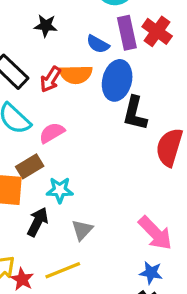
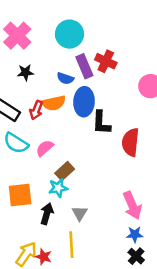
brown rectangle: (30, 166) -> (65, 171), moved
pink arrow: (155, 233) -> (132, 205), turned 32
yellow line: (63, 270) -> (71, 245), turned -60

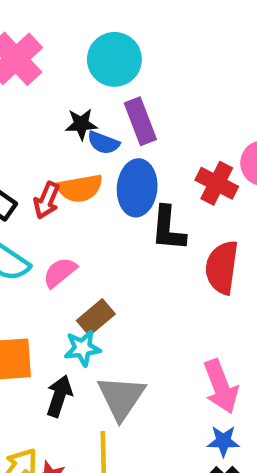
red cross: (106, 61) -> (217, 183), moved
black star: (26, 72) -> (81, 124), moved
gray triangle: (80, 213) -> (121, 397), size x1.6

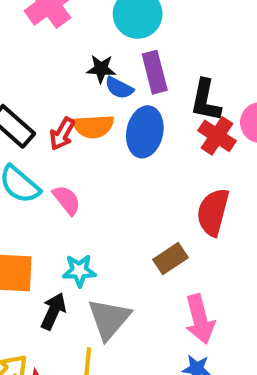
black L-shape: (168, 229) -> (206, 100), moved
pink semicircle: (60, 272) -> (67, 200), turned 84
brown rectangle: (96, 317) -> (170, 259), moved

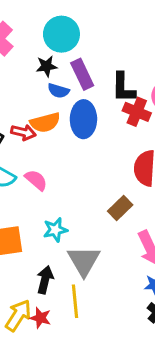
black star: (101, 69) -> (47, 66), moved
red arrow: (62, 134) -> (23, 132), turned -95
black arrow: (53, 311) -> (45, 280), moved

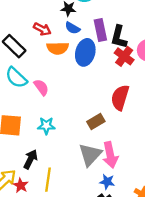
purple rectangle: (82, 74) -> (100, 30), moved
red arrow: (23, 132) -> (42, 29), moved
gray triangle: (84, 261) -> (90, 155), moved

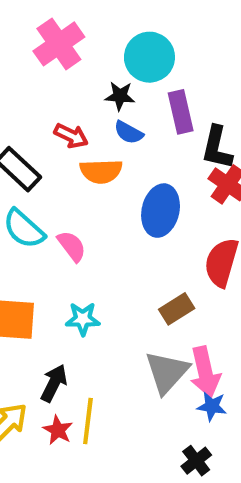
purple rectangle: (100, 30) -> (181, 112), moved
blue ellipse: (85, 52) -> (161, 211), moved
blue star: (107, 182) -> (212, 406), moved
red star: (21, 185) -> (58, 430), moved

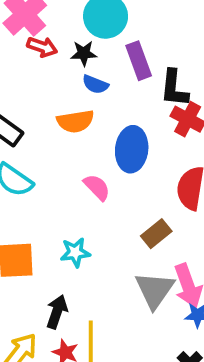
red arrow: (71, 136) -> (42, 47), moved
pink semicircle: (72, 246) -> (97, 187), moved

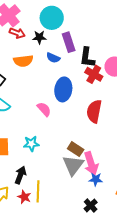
blue semicircle: (95, 84) -> (53, 58), moved
orange semicircle: (75, 121) -> (23, 61), moved
brown rectangle: (156, 234) -> (76, 149), moved, turned 70

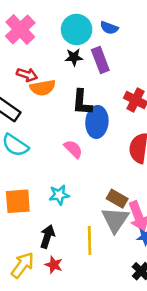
red arrow: (17, 33) -> (27, 75), moved
black star: (39, 37) -> (74, 57), moved
blue semicircle: (53, 58) -> (109, 28), moved
black L-shape: (87, 58) -> (82, 102), moved
yellow line: (38, 191) -> (90, 241), moved

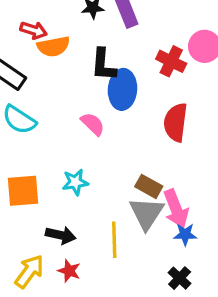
black arrow: (47, 237) -> (61, 235), turned 85

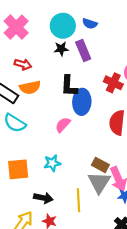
orange semicircle: (53, 46) -> (30, 87), moved
pink semicircle: (93, 124) -> (63, 125), turned -91

